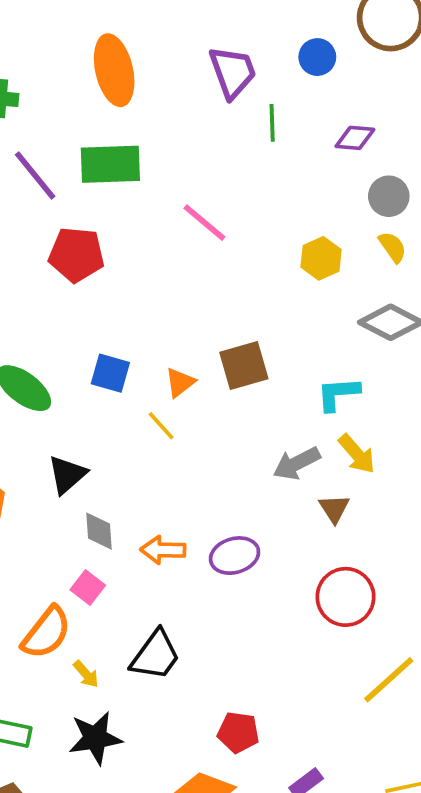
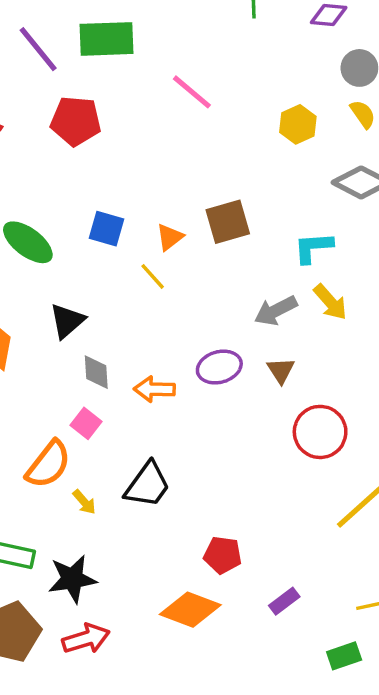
brown triangle: (334, 509) -> (281, 370), moved
purple ellipse: (235, 556) -> (219, 367), moved
black star: (95, 738) -> (72, 579), moved

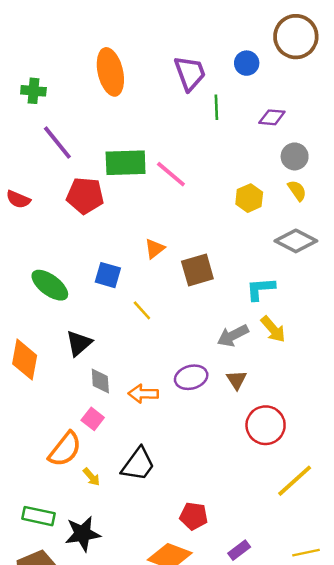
green rectangle: (106, 39) -> (126, 163), moved
orange triangle: (170, 237) -> (155, 249), moved

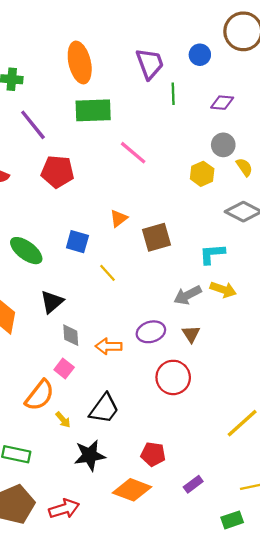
gray circle: (295, 156) -> (223, 145), moved
green rectangle: (126, 163) -> (93, 110), moved
yellow arrow: (273, 329) -> (223, 290), turned -30
red circle: (266, 425) -> (173, 377), moved
black star: (83, 534) -> (90, 455), moved

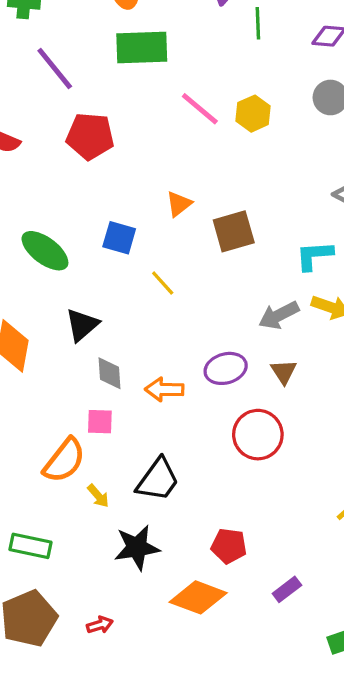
yellow hexagon: (202, 174) -> (253, 114), moved
pink square: (64, 369) -> (100, 422), turned -36
red arrow: (64, 509) -> (100, 625), size x0.6

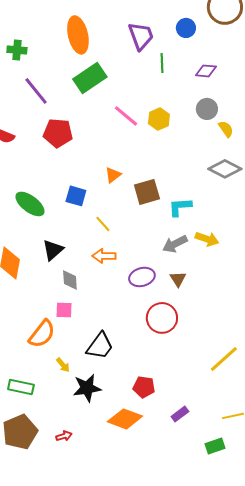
green rectangle: (142, 47) -> (90, 78), turned -32
cyan L-shape: (314, 256) -> (180, 207), moved
orange arrow: (164, 389) -> (104, 256), moved
yellow arrow: (98, 496) -> (63, 365), moved

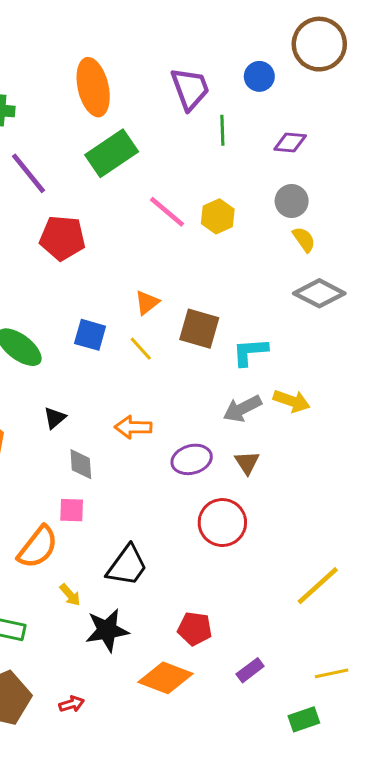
yellow semicircle: (226, 129) -> (304, 239), moved
brown square: (147, 192) -> (199, 329), turned 32
yellow line: (103, 224) -> (141, 349), moved
black triangle: (53, 250) -> (55, 418), size x0.7

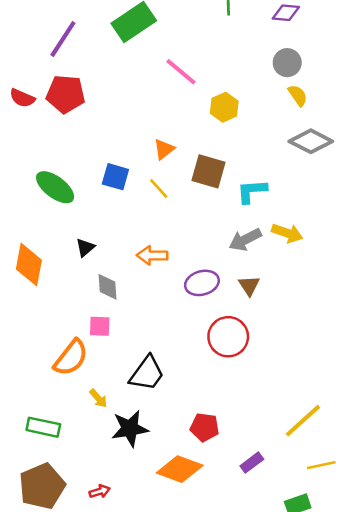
purple line: (29, 173) -> (63, 39), turned 72
yellow hexagon: (218, 216) -> (224, 107), moved
red pentagon: (62, 238) -> (66, 94), moved
yellow line: (318, 586) -> (303, 421), moved

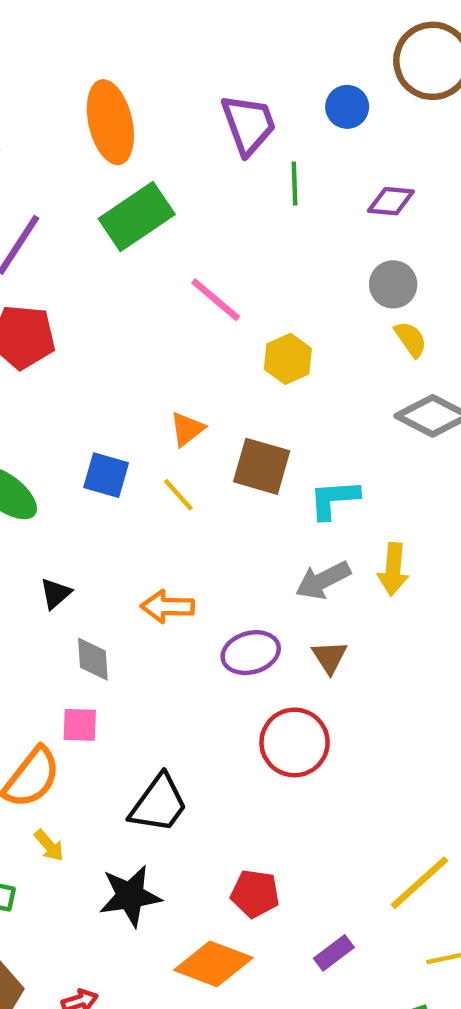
yellow arrow: (287, 233) -> (393, 569), turned 76
yellow arrow: (98, 398) -> (49, 845), moved

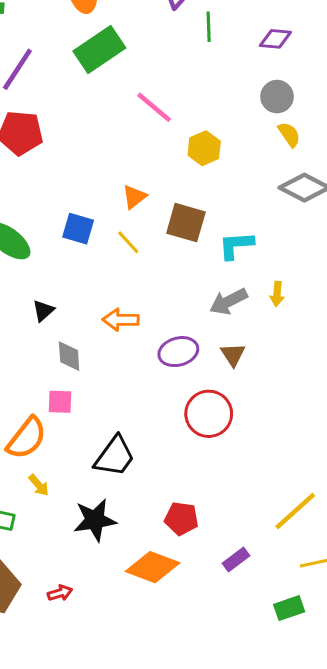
yellow arrow: (393, 569) -> (277, 294), size x0.7

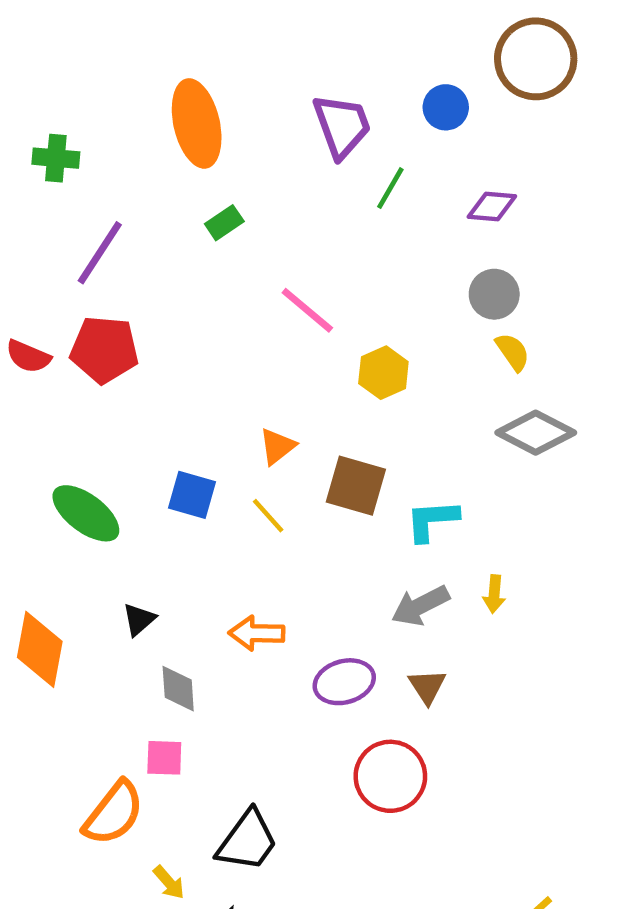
green line: (209, 27) -> (390, 188), turned 32
green rectangle: (99, 50) -> (224, 223), size x0.5
yellow arrow: (39, 485) -> (169, 882), moved

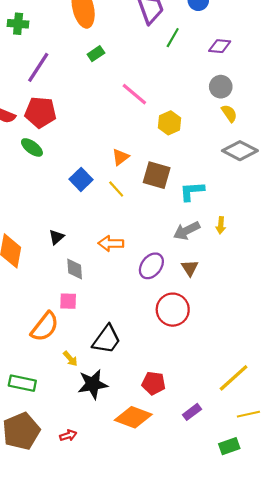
blue square: (192, 495) -> (81, 179), turned 30
green ellipse: (86, 513) -> (32, 147), moved, size x0.7
purple ellipse: (344, 682) -> (151, 266), turned -35

